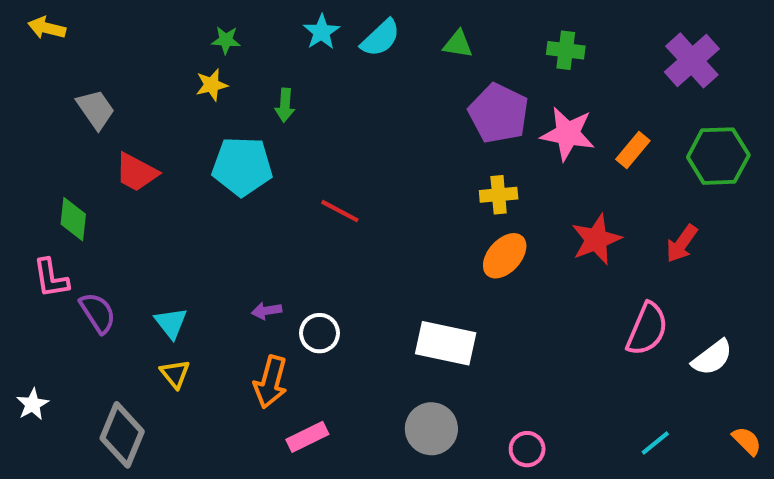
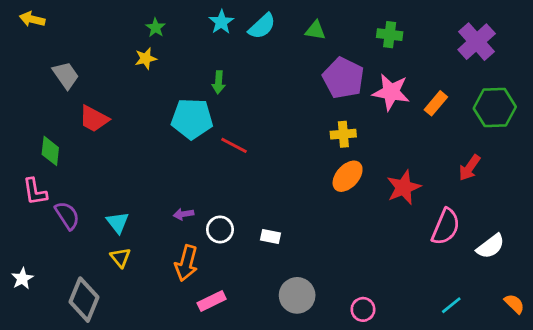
green star: (226, 40) -> (155, 28), turned 30
green arrow: (285, 105) -> (219, 82), moved
cyan pentagon: (242, 166) -> (192, 119), moved
red star: (596, 240) -> (404, 187), moved
white rectangle: (446, 343) -> (270, 236), moved, size x0.5

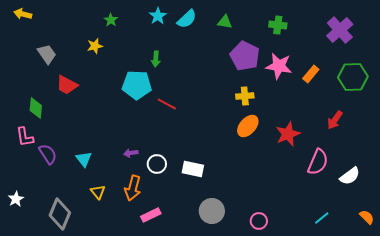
yellow star: (146, 58) -> (95, 46), moved
white rectangle: (270, 236) -> (193, 169), size x1.5
yellow triangle: (120, 258) -> (98, 192), moved

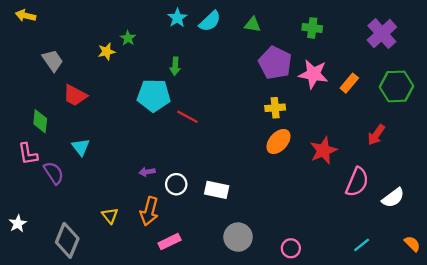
green star: (111, 20) -> (128, 38), moved
cyan triangle: (84, 159) -> (81, 147), moved

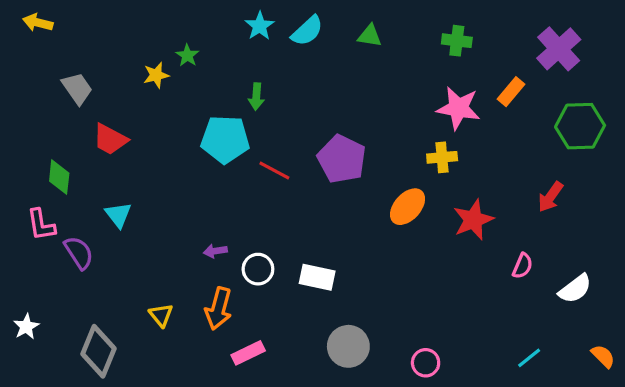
purple pentagon: (275, 63) -> (342, 159), moved
orange rectangle: (349, 83) -> (511, 92), moved
yellow cross: (275, 108) -> (442, 157), moved
pink semicircle: (357, 182) -> (523, 266), size x0.6

